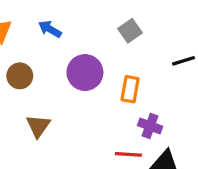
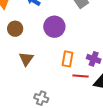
orange rectangle: (130, 89) -> (67, 59), moved

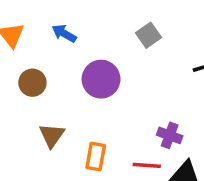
orange rectangle: (67, 59) -> (96, 157), moved

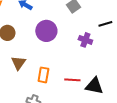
purple cross: (170, 135) -> (85, 40), moved

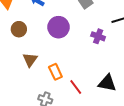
orange rectangle: (43, 75) -> (55, 72), turned -35
red line: (72, 80) -> (76, 87), moved, turned 49

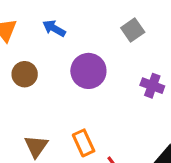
brown triangle: (30, 60) -> (36, 146), moved

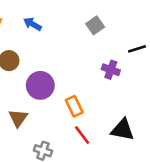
purple circle: (88, 71) -> (40, 85), moved
orange rectangle: (84, 143) -> (74, 106), moved

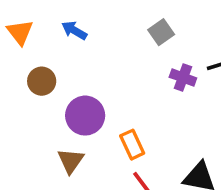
purple cross: (111, 70) -> (183, 78), moved
brown triangle: (18, 118) -> (71, 161), moved

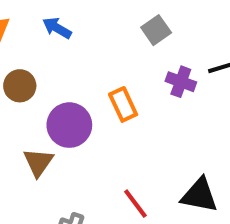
orange rectangle: (132, 145) -> (123, 104), moved
brown triangle: (71, 161) -> (38, 162), moved

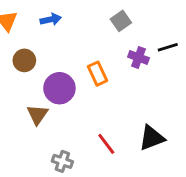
blue arrow: (57, 28) -> (51, 19), turned 138
black triangle: (199, 195) -> (152, 138), turned -32

